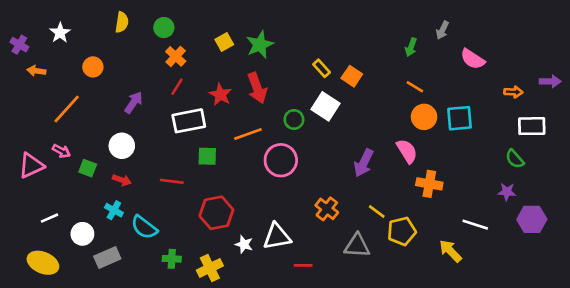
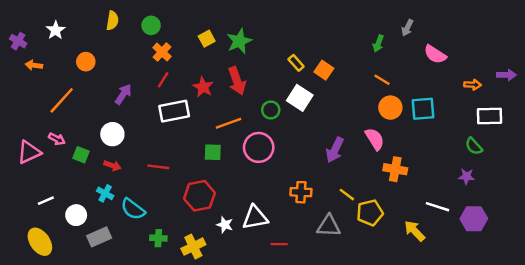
green square: (207, 156) -> (213, 152), moved
orange cross: (327, 209) -> (301, 192), turned -35
purple hexagon: (532, 219) -> (474, 219), moved
yellow ellipse: (43, 263) -> (40, 242), turned 32

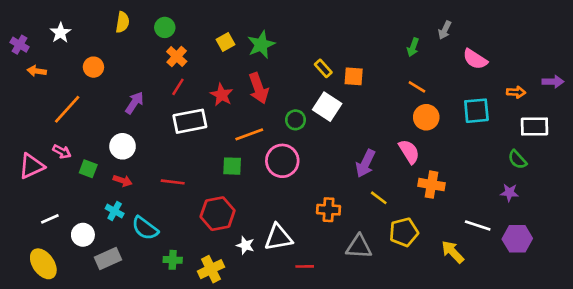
orange square: (324, 70) -> (354, 76), turned -30
cyan square: (423, 109) -> (476, 111), moved
yellow line: (347, 195) -> (379, 198), moved

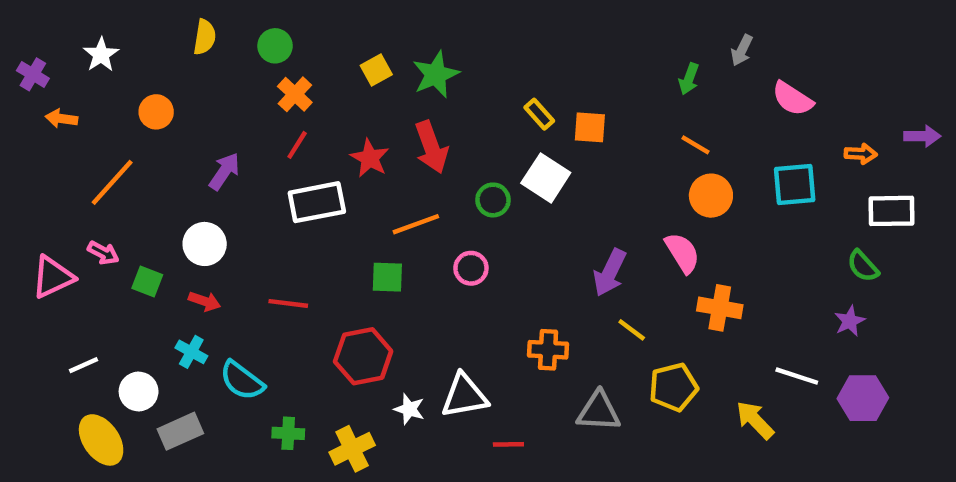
pink circle: (282, 161) -> (471, 268), size x0.6
purple star: (509, 193) -> (850, 321), turned -30
yellow ellipse: (43, 264) -> (101, 440), moved

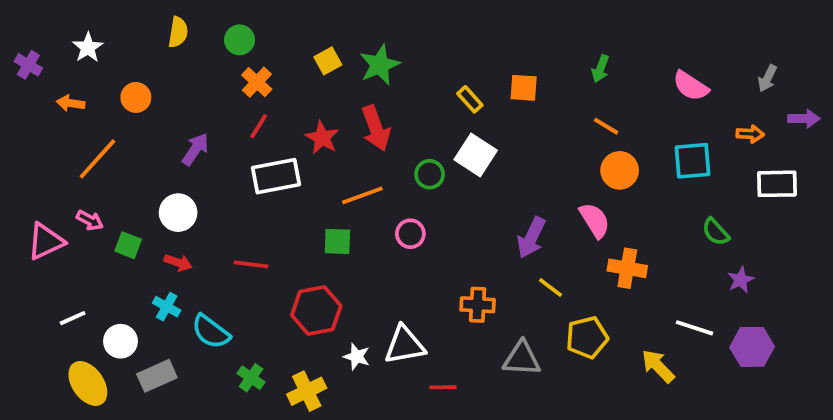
gray arrow: (742, 50) -> (767, 78), moved
orange arrow: (61, 118) -> (71, 103), moved
orange square: (590, 127) -> (524, 88), moved
green semicircle: (863, 266) -> (716, 232), moved
green cross: (288, 433) -> (251, 378), turned 32

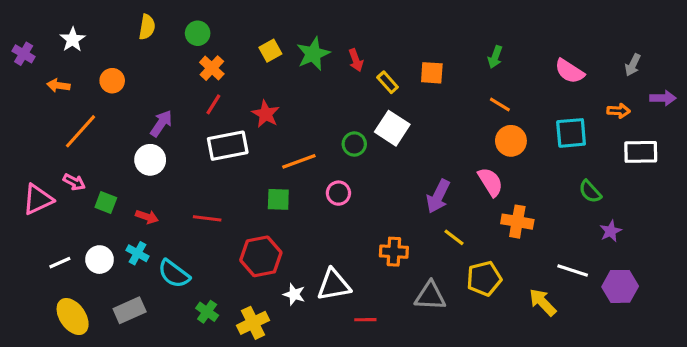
red arrow: (376, 128) -> (356, 60), moved, size x0.6
white circle: (178, 213) -> (150, 160), moved
white circle: (121, 341) -> (99, 260), moved

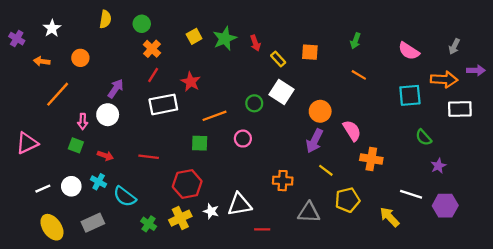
orange arrow: (619, 111) -> (444, 79), size x1.6
orange circle: (511, 141) -> (320, 111), moved
pink arrow: (74, 182) -> (83, 121), moved, turned 63
yellow cross: (253, 323) -> (180, 218), moved

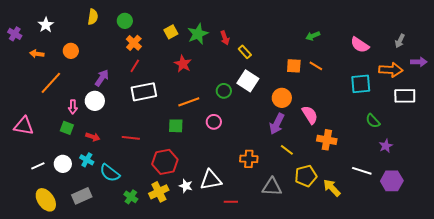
green arrow: (355, 41) -> (313, 36), turned 48
orange square: (310, 52) -> (294, 66), moved
red star: (191, 82) -> (183, 64), moved
pink triangle: (27, 143) -> (24, 126), turned 35
yellow arrow: (389, 217) -> (332, 188), moved

